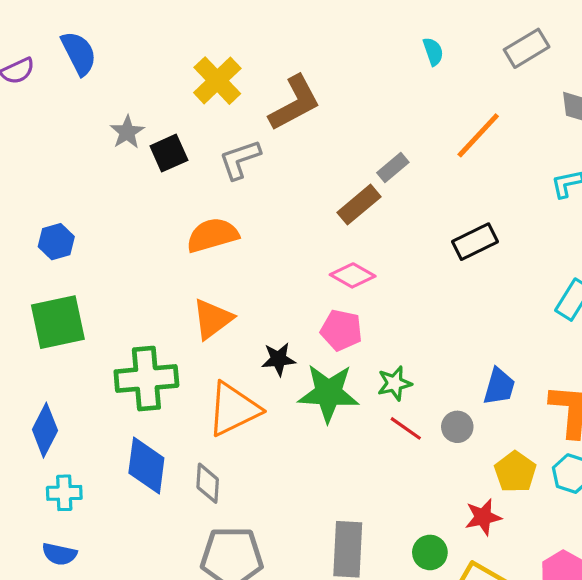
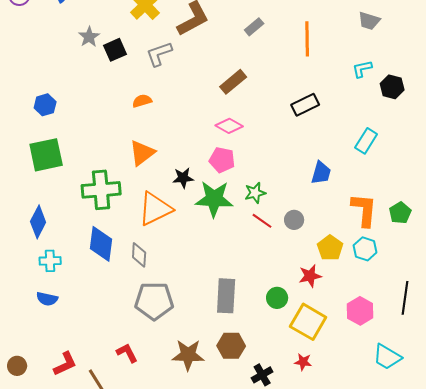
orange line: (478, 135) -> (307, 39), turned -44
gray rectangle: (393, 168) -> (254, 27), moved
orange semicircle: (212, 235) -> (142, 101), size x0.6
blue trapezoid: (499, 387) -> (321, 173), moved

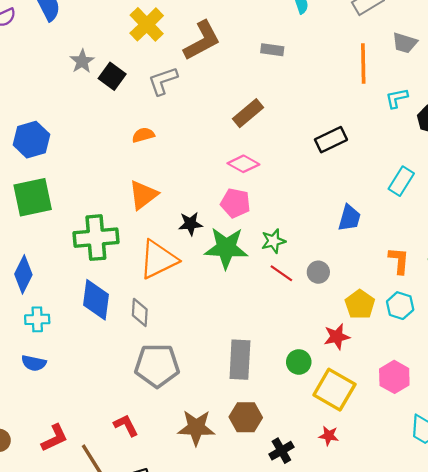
gray rectangle: (254, 27) -> (272, 50), turned 48
orange line: (307, 39) -> (363, 64), moved
black square: (115, 50) -> (112, 76), turned -30
blue hexagon: (45, 105) -> (31, 140), size x1.4
orange L-shape: (364, 210) -> (399, 261), size x0.7

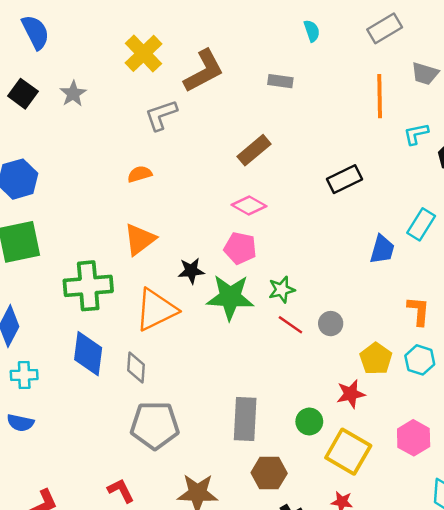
black square: (112, 76) -> (23, 94), moved
blue trapezoid: (349, 218) -> (382, 249), moved
brown hexagon: (246, 417) -> (269, 473), moved

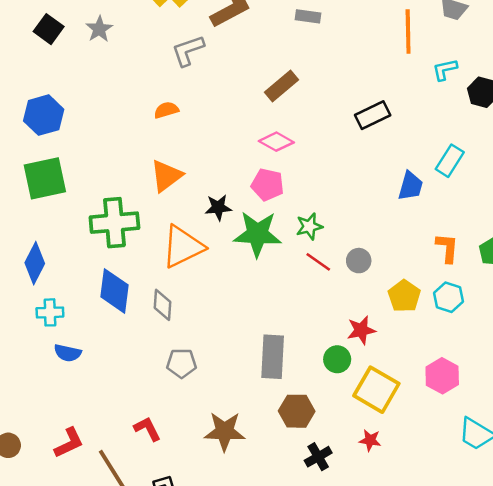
red star: (351, 394) -> (361, 330), moved
blue semicircle: (20, 423) -> (68, 353), moved
gray pentagon: (155, 425) -> (182, 363), size x0.6

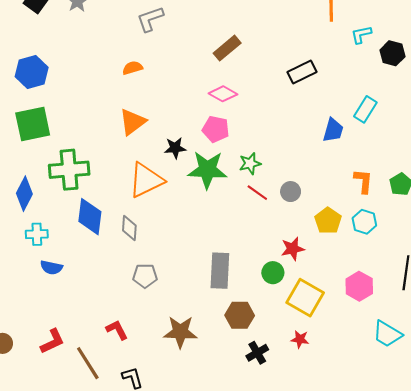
green cross: (114, 223) -> (69, 170), moved

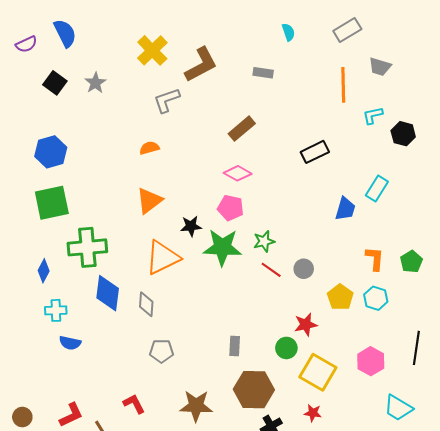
blue diamond: (24, 194) -> (44, 271), size x0.7
gray rectangle: (220, 271) -> (235, 346), size x0.6
brown hexagon: (240, 315) -> (254, 390), size x1.4

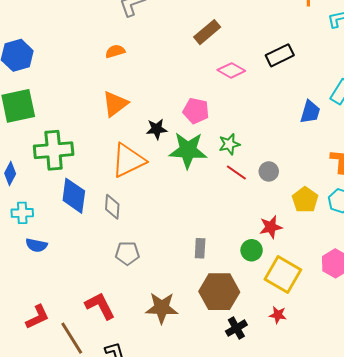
pink diamond: (238, 173) -> (231, 70), moved
red L-shape: (134, 404) -> (100, 306), size x1.4

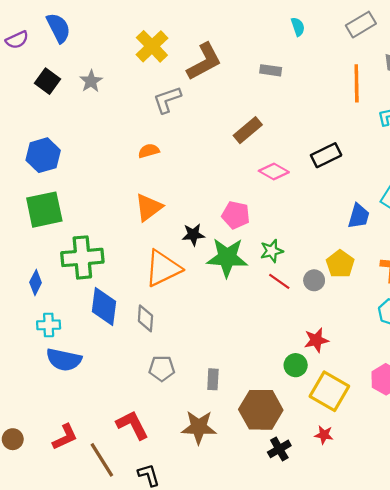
yellow pentagon: (305, 200) -> (340, 264), moved
blue semicircle: (36, 245) -> (64, 360), size x1.5
gray rectangle: (200, 248) -> (213, 379), moved

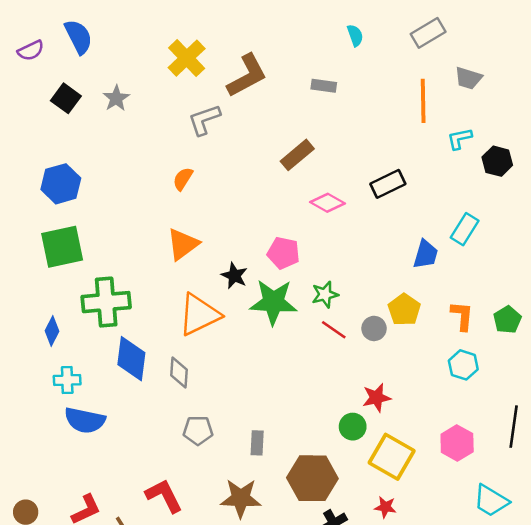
orange semicircle: (149, 151) -> (183, 179), turned -42
black star: (193, 235) -> (234, 276), turned 30

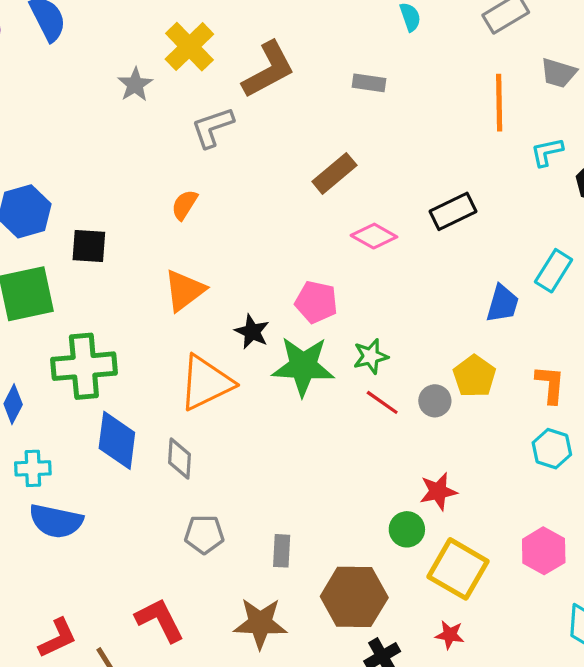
black square: (66, 98) -> (89, 246), moved, turned -32
gray star: (116, 98) -> (135, 84), moved

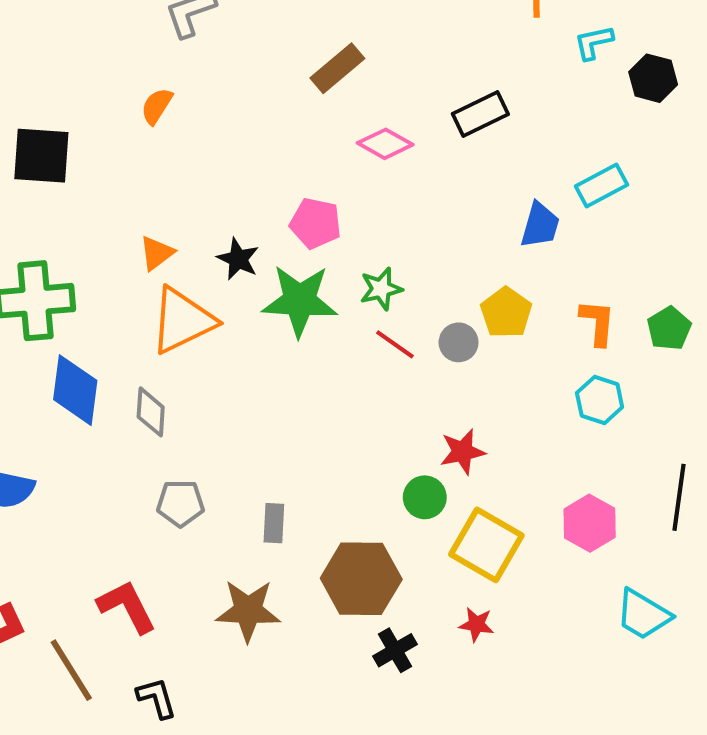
black square: (89, 246) -> (41, 156), size x1.4
cyan rectangle: (554, 271) -> (602, 185), turned 30
orange triangle: (184, 290) -> (157, 253), moved, size x0.7

